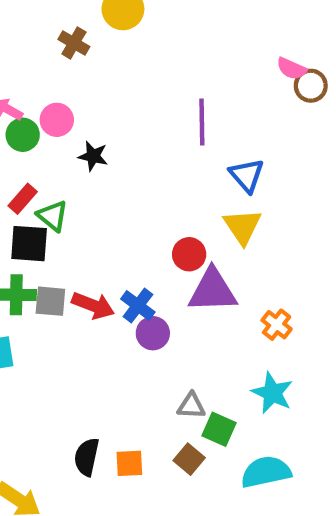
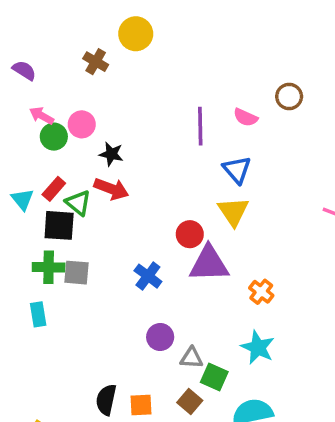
pink semicircle: (292, 69) -> (246, 117), moved
red arrow: (93, 305) -> (111, 189), moved
purple circle: (153, 333) -> (160, 337), moved

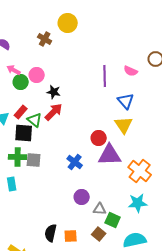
red arrow: (111, 189) -> (54, 112), turned -66
orange cross: (261, 292) -> (140, 171), size x1.6
cyan star: (258, 347) -> (138, 203), turned -30

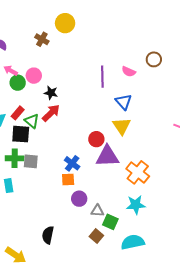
orange square: (71, 236) -> (68, 179), moved

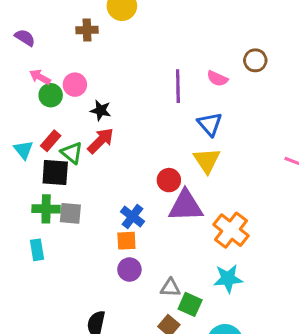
brown cross: (42, 39) -> (87, 30), turned -32
purple circle: (79, 199) -> (129, 270), moved

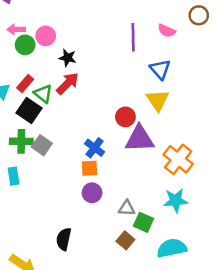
pink arrow: (40, 77) -> (16, 29), turned -30
black square: (55, 173) -> (29, 110), turned 30
gray square: (70, 213) -> (42, 145), turned 30

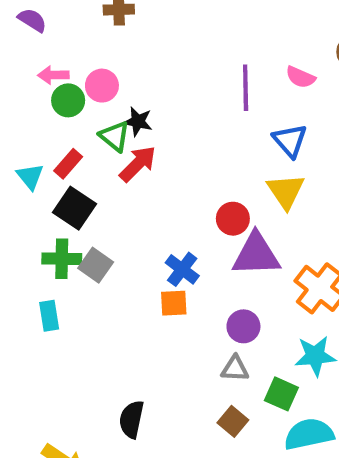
green triangle: (43, 94) -> (115, 136), moved
purple circle: (92, 193) -> (243, 326), moved
green square: (143, 222) -> (281, 394), moved

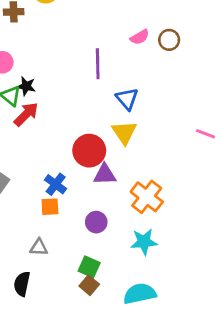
pink semicircle: (300, 77) -> (140, 37), moved, turned -54
red circle: (233, 219) -> (89, 151), size x1.5
purple triangle: (256, 255) -> (105, 174), size x0.7
gray triangle: (235, 369) -> (39, 247), moved
green square: (281, 394) -> (89, 267), moved

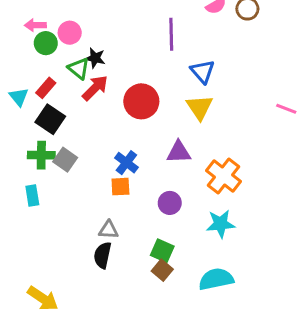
red circle: (89, 151) -> (141, 101), moved
black semicircle: (22, 284) -> (103, 255), moved

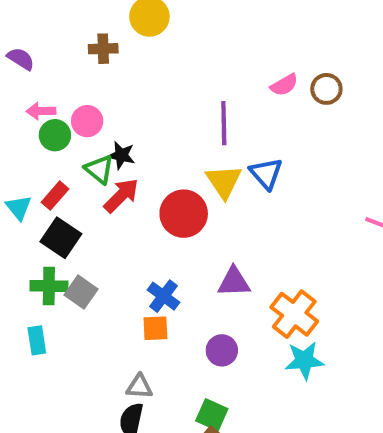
yellow triangle: (200, 107) -> (224, 181), moved
cyan star: (221, 224) -> (304, 360), moved

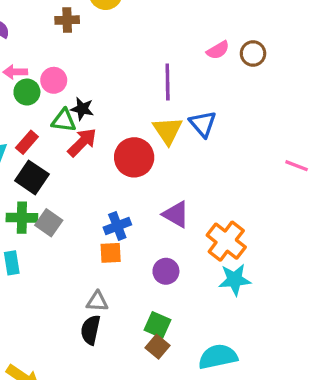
green triangle: (99, 169) -> (64, 121), turned -32
purple triangle: (234, 282) -> (176, 214), turned 32
blue cross: (164, 296) -> (117, 226), turned 32

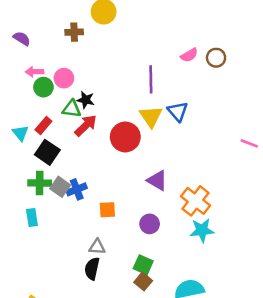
blue cross: (117, 226) -> (77, 189), moved

